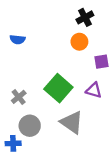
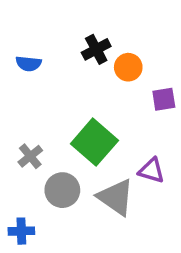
black cross: (85, 17) -> (96, 49), moved
purple triangle: (94, 90) -> (151, 171), moved
gray circle: (30, 126) -> (62, 190), moved

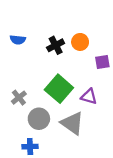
black cross: (96, 49) -> (56, 45), moved
purple triangle: (151, 171) -> (89, 96), moved
blue cross: (21, 231) -> (30, 147), moved

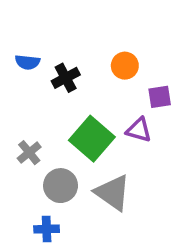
black cross: (56, 45) -> (66, 78), moved
purple triangle: (89, 96) -> (139, 130), moved

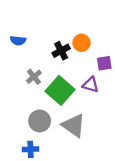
black cross: (66, 78) -> (61, 51), moved
gray cross: (29, 153) -> (34, 77), moved

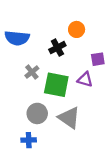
blue semicircle: (18, 41) -> (17, 38), size x1.6
orange circle: (82, 43) -> (77, 29), moved
green square: (60, 90) -> (56, 85), turned -30

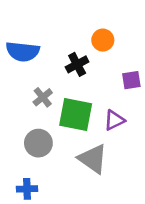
purple triangle: (85, 79) -> (114, 120), moved, turned -42
gray circle: (37, 113) -> (38, 143), moved
blue cross: (29, 140) -> (27, 189), moved

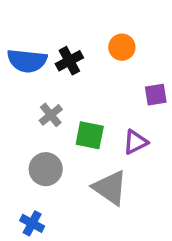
black cross: (77, 64) -> (69, 61), moved
green square: (76, 114) -> (90, 135), size x0.7
blue cross: (27, 189) -> (32, 223), turned 30

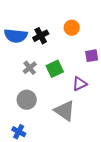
green square: (90, 135) -> (55, 69), moved, turned -36

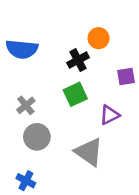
black cross: (41, 36) -> (78, 60), moved
gray cross: (30, 68) -> (26, 105), moved

